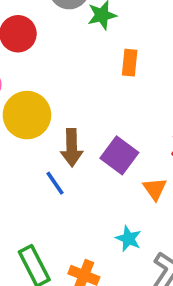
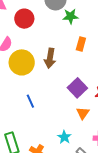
brown arrow: (72, 148) -> (50, 58), moved
purple square: (119, 155) -> (77, 88), moved

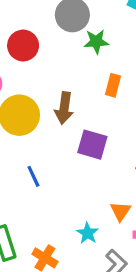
purple square: (77, 88) -> (92, 145), moved, turned -30
orange triangle: (83, 113) -> (120, 211), moved

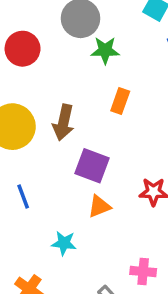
orange triangle: (120, 211) -> (99, 206), moved, turned 30
cyan star: (88, 233) -> (64, 243), moved, turned -30

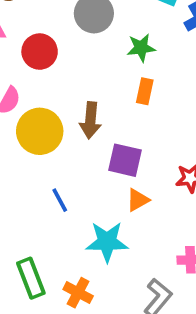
green star: (105, 50) -> (141, 48), moved
cyan star: (64, 243) -> (107, 242), size x1.6

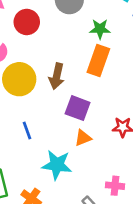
orange rectangle: (145, 91) -> (98, 61), size x1.6

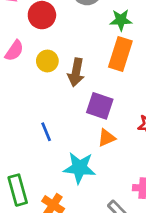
yellow circle: (19, 79) -> (47, 61), moved, size x0.6

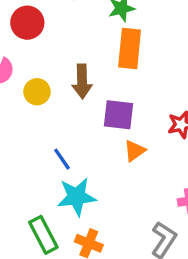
yellow circle: (47, 61) -> (37, 92), moved
cyan star: (79, 168) -> (77, 197), moved

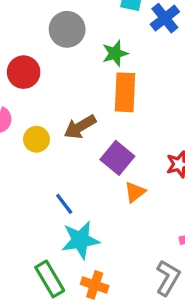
brown arrow: (82, 81) -> (80, 127), turned 64
purple square: (118, 115) -> (117, 158), turned 36

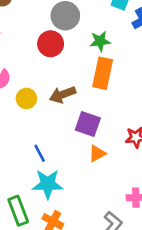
red circle: (24, 72) -> (51, 44), moved
purple square: (117, 158) -> (88, 124), turned -30

